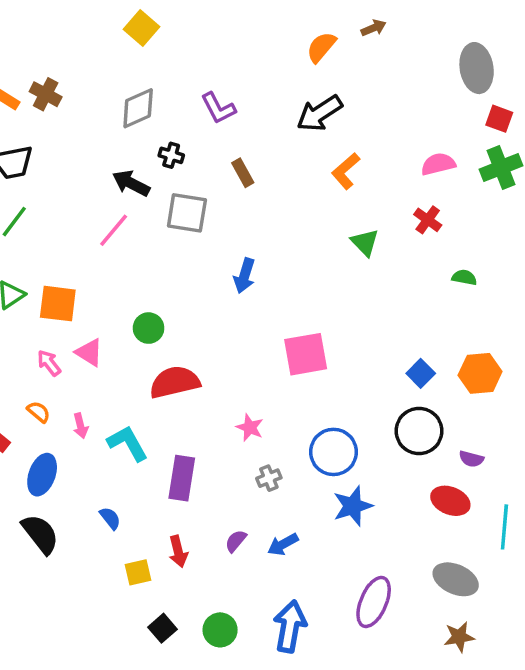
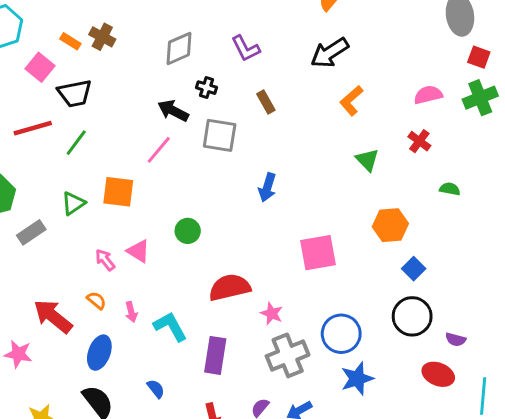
orange square: (58, 304) -> (118, 192), moved
orange hexagon: (480, 373) -> (390, 225), moved
red semicircle: (175, 382) -> (230, 287), moved
gray cross: (269, 478) -> (288, 355), size x2.0

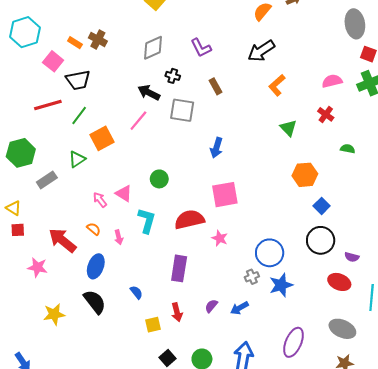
orange square: (118, 192) -> (102, 138), moved, turned -35
pink square: (318, 253) -> (225, 195), moved
cyan L-shape: (170, 326) -> (147, 221), moved, turned 45
gray cross: (288, 355) -> (252, 277), moved, size x0.5

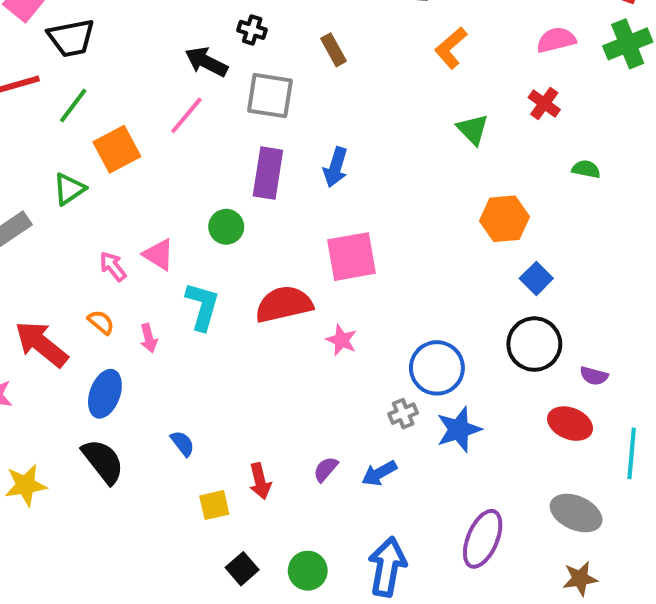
purple rectangle: (179, 268) -> (268, 173), moved

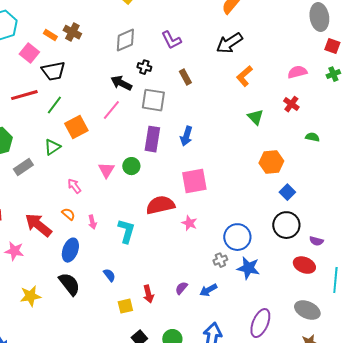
green cross: (628, 44) -> (333, 74), size x0.6
pink triangle: (159, 255) -> (106, 170), moved, turned 30
cyan L-shape: (202, 306) -> (126, 231), moved
blue star: (459, 430) -> (248, 268), turned 30

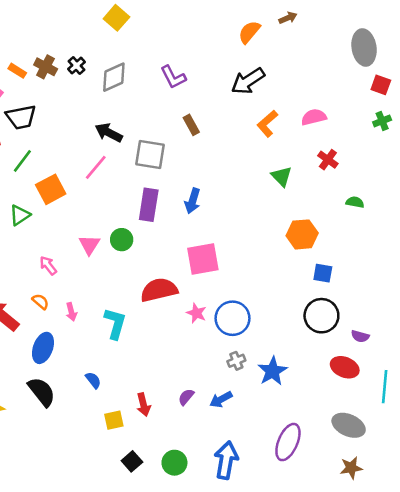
black cross: (144, 67) -> (76, 66), moved, turned 32
pink semicircle: (297, 72) -> (314, 117), moved
blue square: (287, 192) -> (323, 273), turned -35
blue circle: (237, 237) -> (233, 318), moved
blue star: (248, 268) -> (272, 371), turned 30

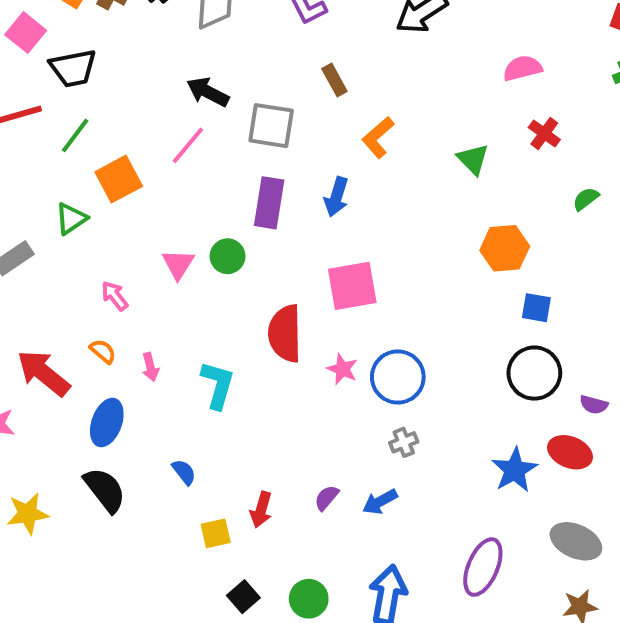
orange L-shape: (267, 124) -> (378, 137), moved
green semicircle: (355, 202) -> (586, 199), turned -48
red semicircle: (159, 290) -> (285, 333), turned -78
blue star: (272, 371) -> (515, 470), moved
red arrow: (144, 405) -> (261, 510), turned 30

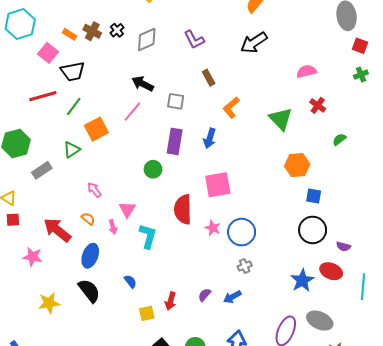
gray square: (271, 126) -> (176, 101), size x0.7
green triangle: (473, 159) -> (281, 119), size x1.4
pink triangle: (178, 264) -> (127, 209), moved
gray ellipse: (576, 541) -> (320, 321), moved

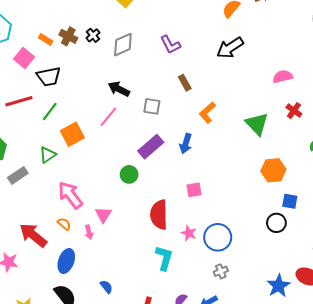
purple rectangle: (175, 141) -> (151, 147), turned 40
pink square: (218, 185) -> (194, 190), size x0.6
pink arrow: (94, 190) -> (70, 195), size x1.8
black circle: (313, 230) -> (276, 223), moved, size x0.7
cyan L-shape: (148, 236) -> (164, 258), moved

